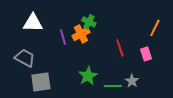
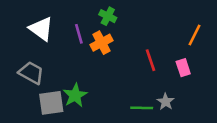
green cross: (89, 22) -> (108, 16), moved
white triangle: (33, 23) -> (41, 29), turned 35
purple line: (63, 37) -> (79, 34), moved
green star: (88, 76) -> (75, 95), moved

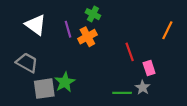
pink rectangle: (183, 68) -> (149, 68), moved

